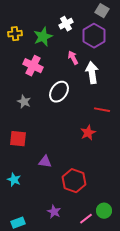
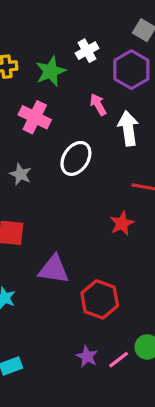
purple triangle: (45, 162) -> (54, 269), size x1.5
purple star: (54, 212) -> (87, 356), moved

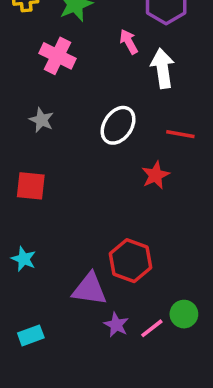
white ellipse: (76, 158) -> (118, 125), moved
purple triangle: (54, 269) -> (90, 289), moved

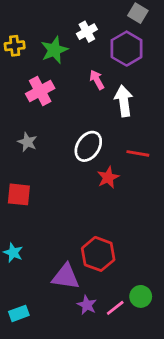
pink cross: (57, 56) -> (40, 91), turned 36
red star: (155, 175) -> (108, 177), moved

